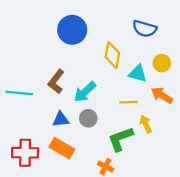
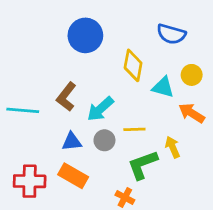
yellow line: (128, 102) -> (134, 129), moved

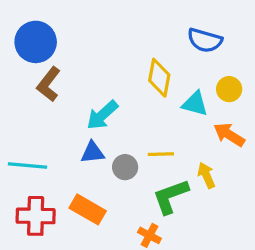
blue circle: (85, 35) -> (36, 42), moved
brown L-shape: (66, 97) -> (49, 84), moved
cyan arrow: (100, 109) -> (102, 115), moved
cyan line: (23, 110) -> (28, 166), moved
blue triangle: (72, 142) -> (93, 152), moved

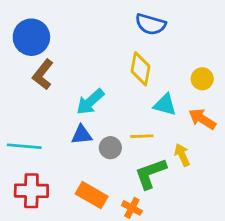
blue semicircle: (205, 40) -> (151, 24), moved
cyan triangle: (195, 104) -> (165, 105), moved
orange rectangle: (88, 209) -> (92, 195), moved

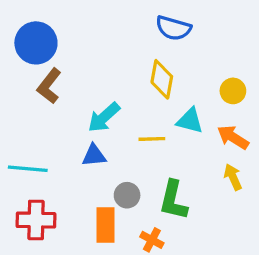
yellow line: (142, 136) -> (152, 139), moved
gray circle: (110, 148) -> (127, 195), moved
yellow arrow: (182, 155) -> (233, 177), moved
green L-shape: (151, 174) -> (173, 200), turned -57
orange rectangle: (92, 195) -> (106, 225), turned 60

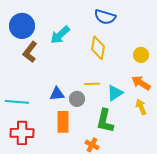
cyan arrow: (104, 117) -> (60, 35), moved
cyan triangle: (190, 121) -> (115, 93), moved, turned -48
gray circle: (127, 195) -> (77, 99), moved
orange rectangle: (106, 225) -> (63, 122), moved

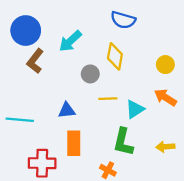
gray circle: (77, 99) -> (90, 74), moved
yellow arrow: (141, 107) -> (165, 147), moved, turned -70
red cross: (22, 133) -> (42, 163), moved

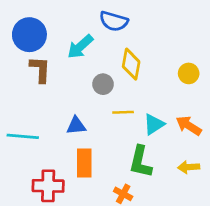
blue semicircle: (123, 20) -> (114, 21), moved
brown L-shape: (35, 61) -> (40, 69), turned 145
orange arrow: (165, 97) -> (189, 126), moved

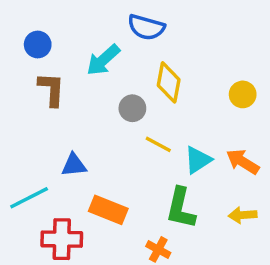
blue circle: (29, 35) -> (38, 45), size x0.6
yellow line: (123, 112) -> (158, 144), turned 30
blue triangle: (76, 126) -> (74, 165), moved
cyan line: (23, 136) -> (29, 198), moved, turned -32
orange rectangle: (84, 163) -> (108, 210), turned -68

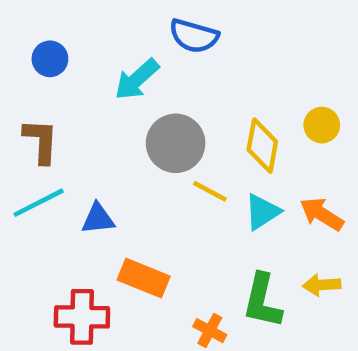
yellow diamond: (169, 82) -> (262, 146), moved
brown L-shape: (51, 89) -> (41, 141), moved
gray circle: (132, 108) -> (176, 143), size x1.6
cyan line: (29, 198) -> (39, 203), moved
green L-shape: (181, 208) -> (262, 301), moved

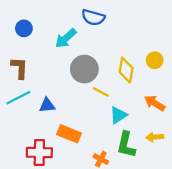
cyan triangle: (262, 212) -> (118, 115), moved

